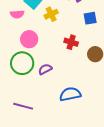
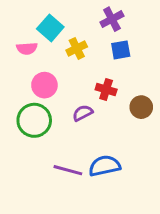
blue square: (90, 18) -> (121, 50), moved
purple semicircle: (45, 69) -> (83, 113), moved
purple line: (23, 106) -> (68, 170), moved

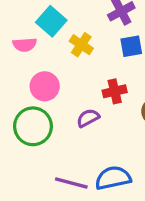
yellow cross: (77, 48) -> (81, 45), turned -30
red cross: (106, 90) -> (115, 91), turned -30

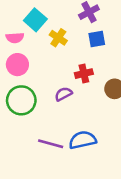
pink circle: (45, 86) -> (17, 65), moved

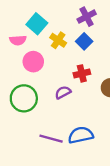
blue square: (97, 39) -> (84, 41), moved, turned -35
pink circle: (17, 65) -> (33, 62), moved

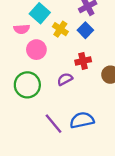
purple line: (51, 139) -> (53, 124), turned 35

